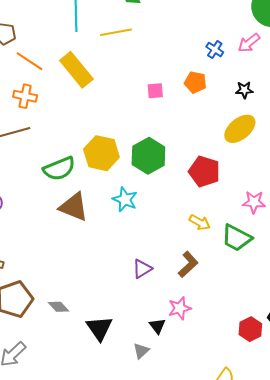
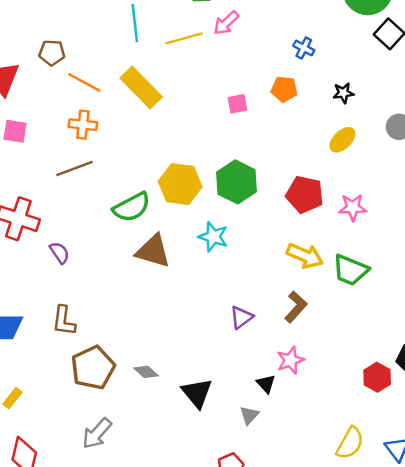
pink arrow: (249, 43) -> (226, 23), moved
yellow ellipse: (240, 129) -> (342, 140), size x0.7
pink star: (254, 202) -> (353, 207), moved
yellow arrow: (200, 222) -> (305, 256), size x1.4

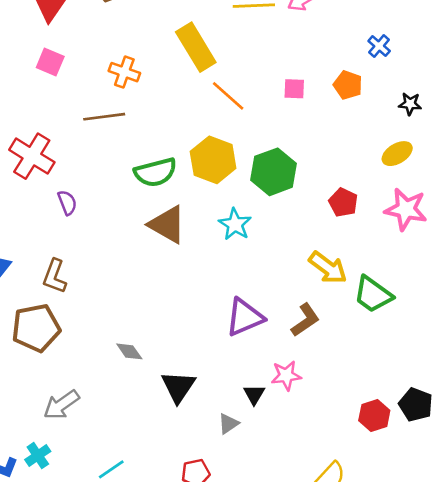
orange line: (84, 82) -> (228, 96), moved
red pentagon: (305, 194) -> (343, 202), size x0.7
pink star: (353, 207) -> (406, 209), moved, size x1.4
purple triangle: (241, 317) -> (245, 317), size x1.5
brown pentagon: (93, 368) -> (36, 328), moved

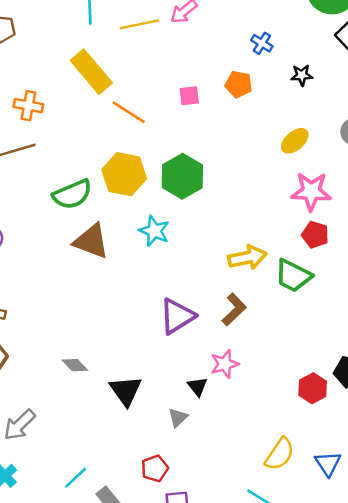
black star: (410, 104) -> (302, 75), moved
red pentagon: (343, 202) -> (315, 235), moved
yellow arrow: (328, 268) -> (247, 257), turned -39

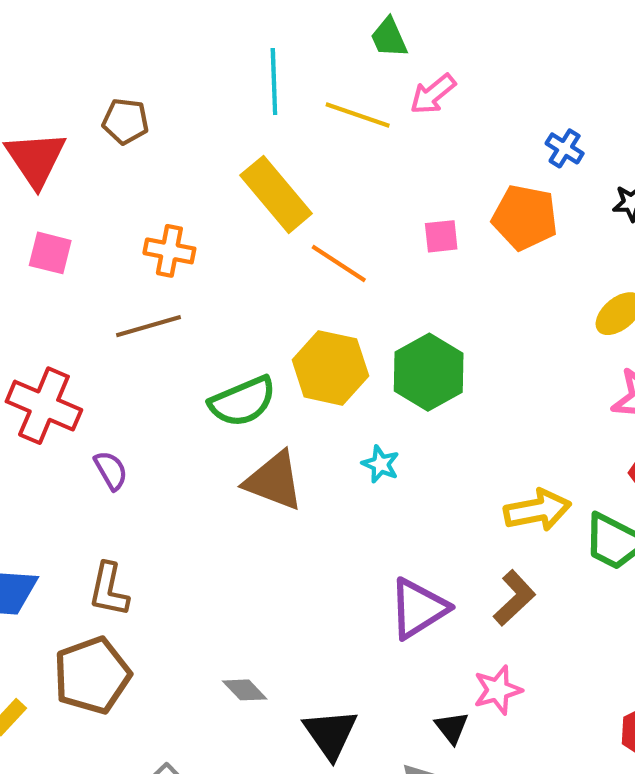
yellow line: (139, 24) -> (358, 115), turned 30
orange pentagon: (239, 84) -> (525, 217), size x1.4
cyan star: (154, 231) -> (381, 464), size x0.7

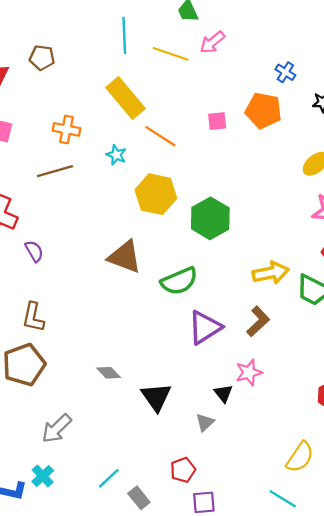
green hexagon: (429, 372) -> (210, 218), moved
green semicircle: (243, 401) -> (179, 281), moved
cyan star: (381, 464) -> (116, 155), moved

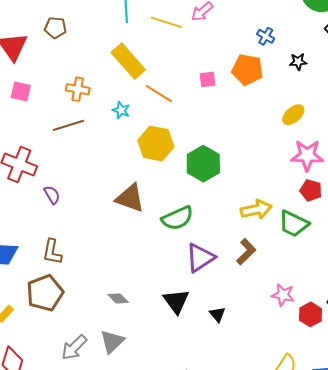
pink star: (249, 372) -> (283, 295), moved, turned 30
black triangle: (156, 397) -> (176, 301), moved
gray triangle: (205, 422) -> (112, 342), moved, size x1.5

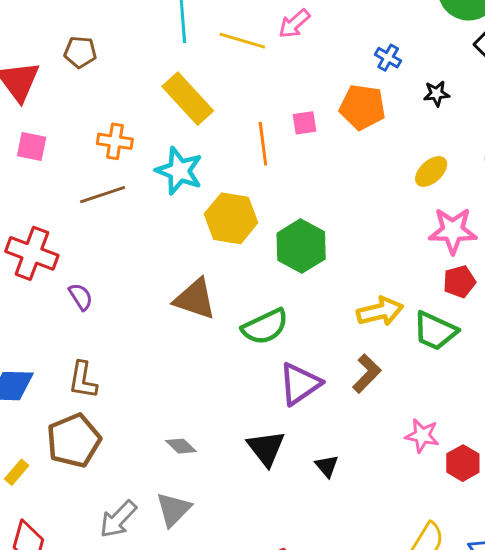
orange line: (159, 94) -> (263, 144), moved, turned 52
cyan star: (121, 110) -> (179, 171), size x1.8
red pentagon: (311, 190) -> (459, 282), turned -30

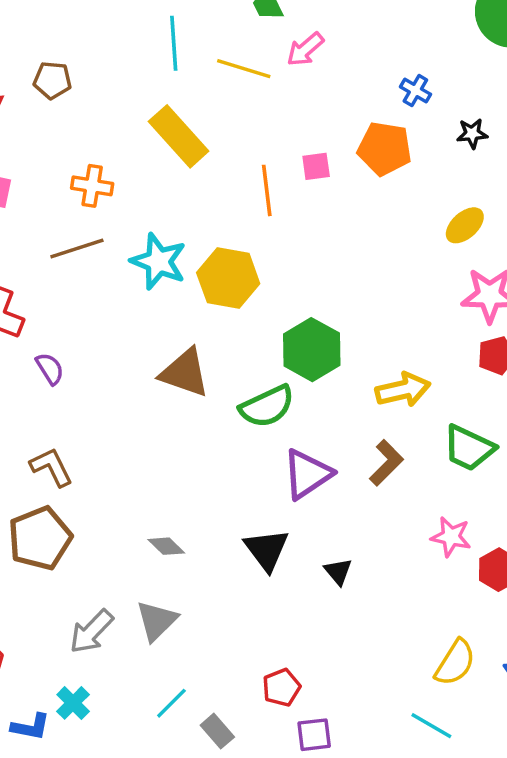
cyan star: (179, 171) -> (159, 261), moved
green hexagon: (301, 246) -> (312, 350), moved
green trapezoid: (435, 331) -> (469, 448), moved
brown L-shape: (83, 380) -> (51, 467), turned 144

